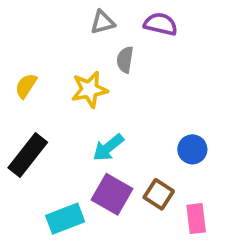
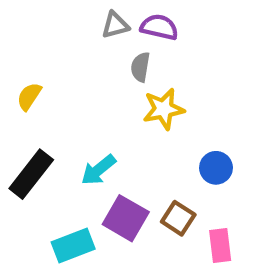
purple semicircle: (161, 24) -> (159, 27), moved
yellow star: (89, 90) -> (163, 109), moved
cyan arrow: (108, 148) -> (98, 170), moved

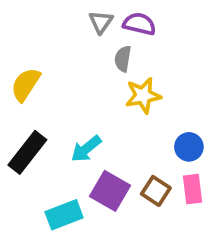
gray triangle: (115, 25) -> (101, 22), turned -40
yellow semicircle: (29, 96) -> (26, 84), size x1.4
pink rectangle: (220, 246) -> (193, 189), moved

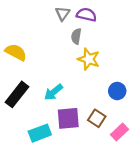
yellow semicircle: (26, 84) -> (16, 52), turned 85
yellow star: (143, 95) -> (89, 59), turned 30
pink rectangle: (193, 189) -> (119, 132), moved, turned 54
purple square: (110, 191) -> (68, 118), turned -35

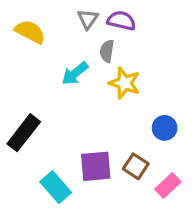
yellow semicircle: (16, 52) -> (30, 32), moved
cyan arrow: (53, 92) -> (75, 73), moved
cyan rectangle: (40, 133) -> (56, 187), turned 70

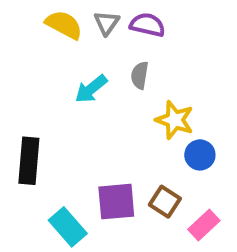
yellow semicircle: (30, 32) -> (64, 25), moved
gray semicircle: (107, 51) -> (140, 75), moved
yellow star: (125, 83) -> (175, 120), moved
black rectangle: (24, 133) -> (29, 161), turned -33

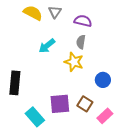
purple semicircle: (147, 25) -> (83, 21), moved
gray semicircle: (140, 75) -> (81, 42), moved
yellow star: (175, 120) -> (74, 62), moved

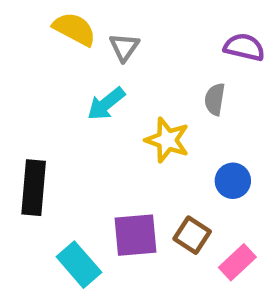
gray triangle: (55, 12) -> (124, 47), moved
purple semicircle: (83, 21) -> (244, 47), moved
gray semicircle: (81, 42) -> (215, 99), moved

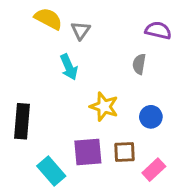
cyan arrow: (106, 104) -> (69, 67), turned -75
yellow star: (167, 140) -> (104, 107), moved
brown square: (192, 235) -> (125, 152), turned -35

